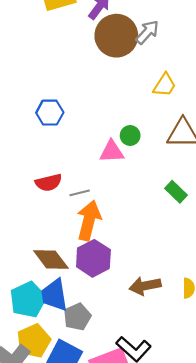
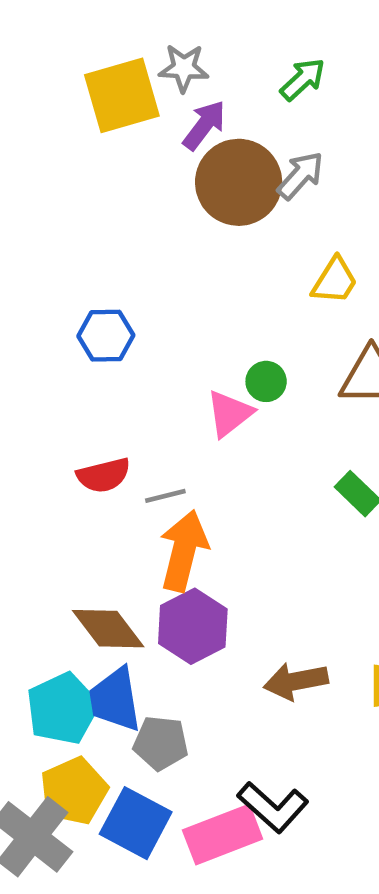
pink triangle: (112, 152) -> (229, 413), turned -35
gray pentagon: (77, 317) -> (161, 743), turned 30

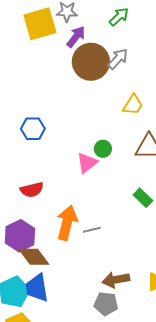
gray line: (165, 496) -> (92, 230), moved
purple hexagon: (193, 626) -> (20, 236), moved
gray pentagon: (161, 743) -> (106, 304), moved

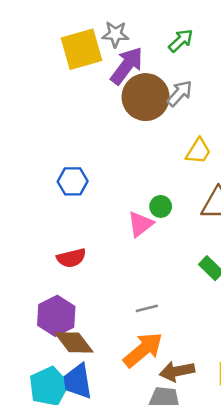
purple arrow: (76, 37) -> (127, 66), size x1.4
orange arrow: (67, 223) -> (143, 350), moved, turned 36

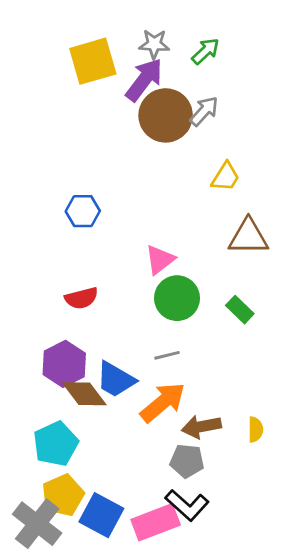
gray star: (115, 34) -> (154, 44), moved
green circle: (161, 206) -> (177, 298), moved, size x1.8
blue trapezoid: (78, 381) -> (116, 380), moved, turned -51

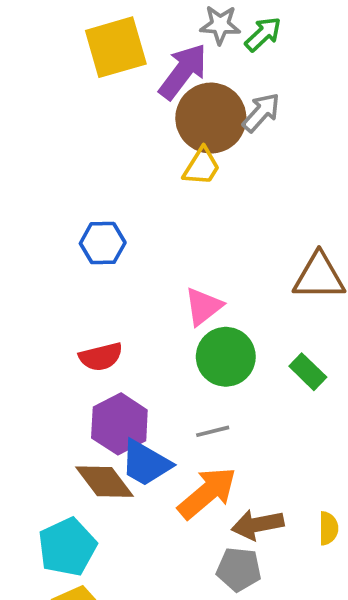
gray star: (154, 44) -> (220, 25), moved
yellow trapezoid: (226, 177) -> (202, 167), moved
purple hexagon: (64, 364) -> (119, 424), moved

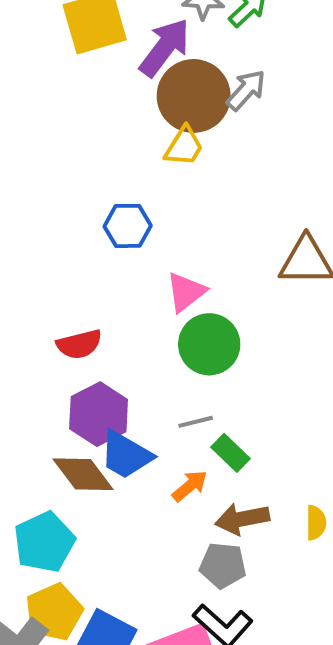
blue hexagon: (103, 243) -> (128, 226), moved
green rectangle: (308, 372) -> (231, 453), moved
orange arrow: (207, 493) -> (190, 486), size x0.6

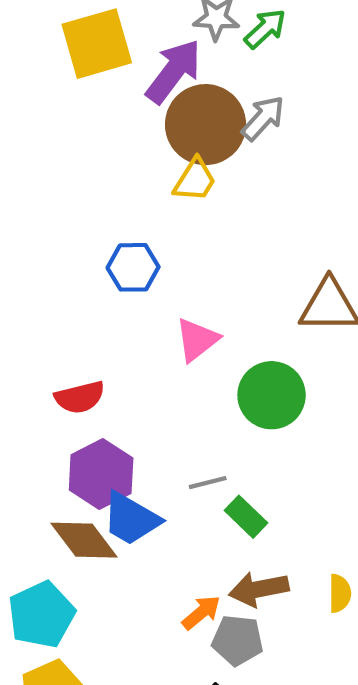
green circle: (209, 344) -> (272, 395), moved
orange arrow: (190, 486) -> (201, 613), moved

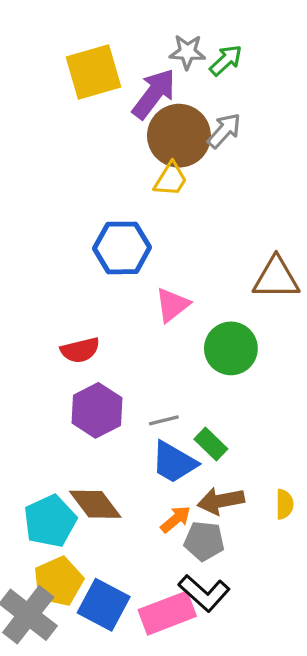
blue hexagon: (133, 267) -> (122, 248), size x1.4
gray line: (208, 483) -> (164, 420), moved
blue trapezoid: (131, 519) -> (174, 462), moved
brown diamond: (84, 540) -> (95, 504), moved

